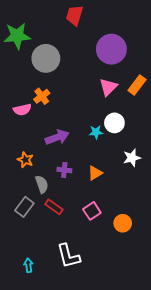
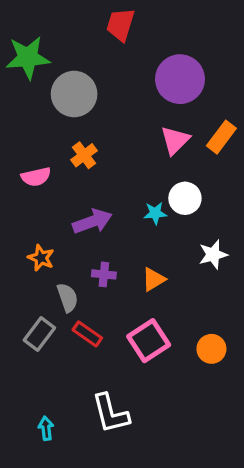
orange cross: (42, 96) -> (84, 155), moved
pink square: (92, 211) -> (149, 341), size x1.4
orange circle: (123, 223) -> (211, 349), moved

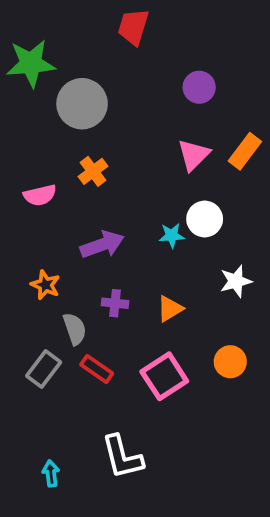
purple circle: (180, 79) -> (199, 87), size x0.6
orange circle: (211, 349) -> (230, 362), moved

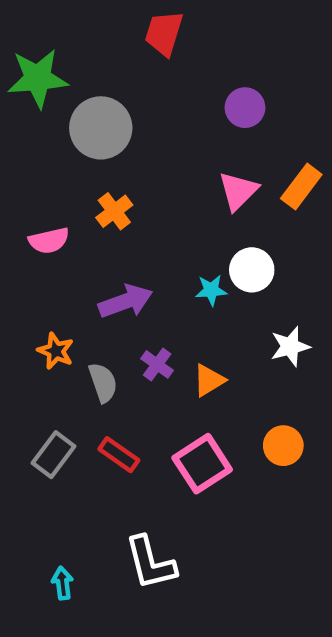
purple cross: (115, 303) -> (157, 364), moved, turned 30
gray semicircle: (75, 329) -> (103, 383), moved

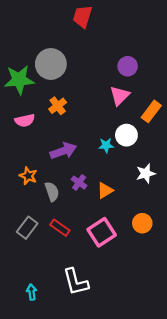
green star: (38, 78) -> (19, 80), moved
purple circle: (245, 108) -> (128, 66), moved
orange rectangle: (301, 186) -> (151, 111), moved

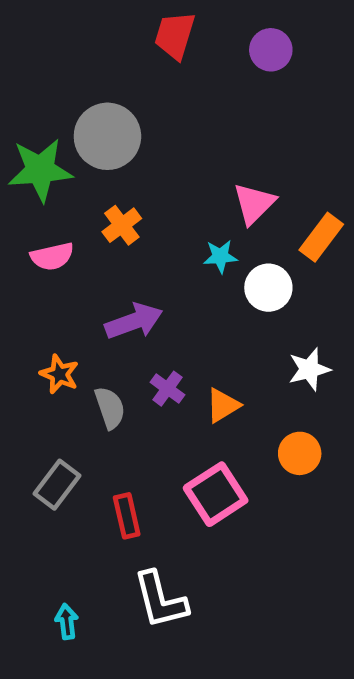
purple circle: (128, 66) -> (271, 50), moved
cyan star: (106, 145) -> (220, 256), moved
orange circle: (142, 223) -> (300, 453), moved
red rectangle: (60, 228) -> (127, 516), moved, turned 42

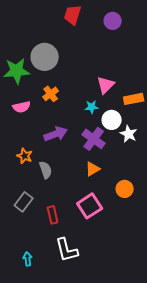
orange rectangle: (321, 237) -> (134, 99), turned 42
white star: (309, 369) -> (129, 134), moved, turned -30
purple cross: (168, 389) -> (94, 139), moved, size x1.6

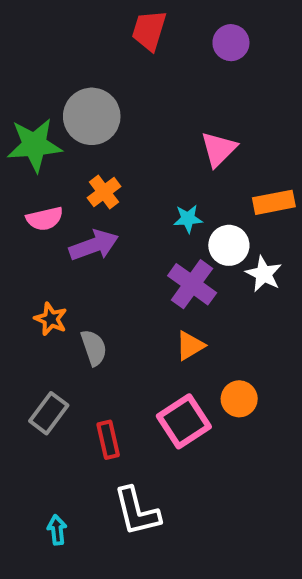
pink triangle: (106, 85) -> (219, 149), moved
purple arrow: (56, 134) -> (94, 245), moved
orange circle: (125, 189) -> (239, 399), moved

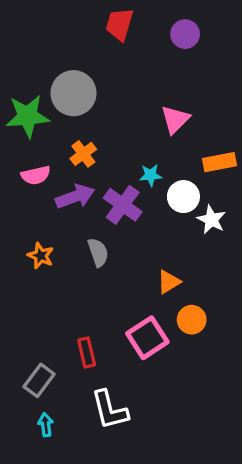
purple cross: (192, 284) -> (123, 205), moved
orange triangle: (190, 346) -> (169, 282), moved
gray semicircle: (94, 348) -> (98, 252), moved
gray rectangle: (49, 413) -> (39, 380), moved

